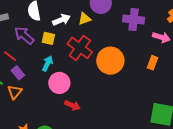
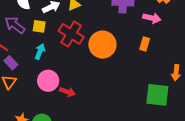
pink circle: (59, 83) -> (48, 81), moved

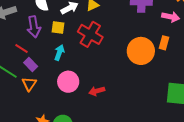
purple arrow: (15, 25) -> (34, 27), turned -135
orange circle: (102, 45) -> (141, 51), moved
red arrow: (67, 92) -> (97, 91), moved, turned 147

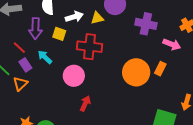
red cross: (90, 34) -> (90, 47), turned -35
cyan arrow: (59, 53) -> (45, 57), moved, turned -77
pink circle: (68, 82) -> (74, 76), moved
red arrow: (97, 91) -> (85, 103), turned 119

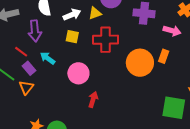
yellow square: (59, 34) -> (72, 37), moved
red cross: (90, 47) -> (106, 40), moved

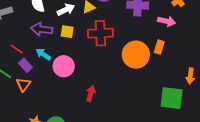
purple arrow: (35, 31) -> (42, 29), moved, turned 105
pink circle: (78, 73) -> (64, 66), moved

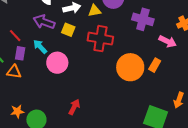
purple rectangle: (25, 65) -> (20, 53), turned 40
orange triangle: (23, 85) -> (14, 72), turned 49
red arrow: (91, 94) -> (74, 107), moved

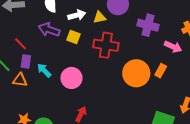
cyan arrow: (40, 47) -> (44, 70), moved
pink circle: (57, 63) -> (71, 78), moved

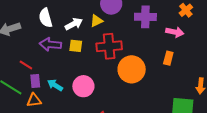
orange circle: (136, 73) -> (132, 69), moved

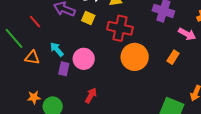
purple rectangle: (35, 81) -> (64, 69), moved

